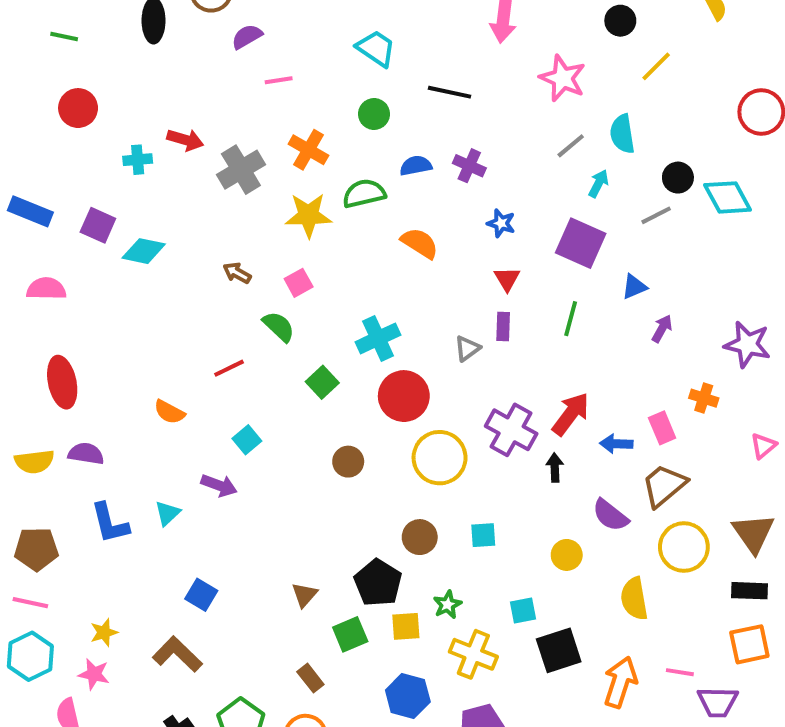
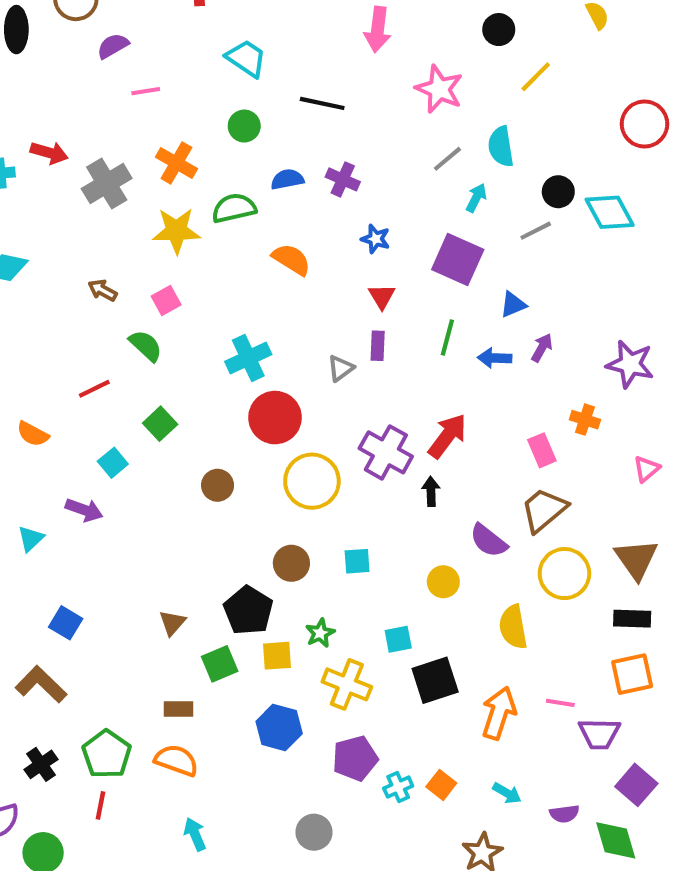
green square: (322, 382) -> (160, 424), moved
blue arrow: (616, 444) -> (495, 358), moved
brown rectangle: (310, 678) -> (179, 709), turned -52

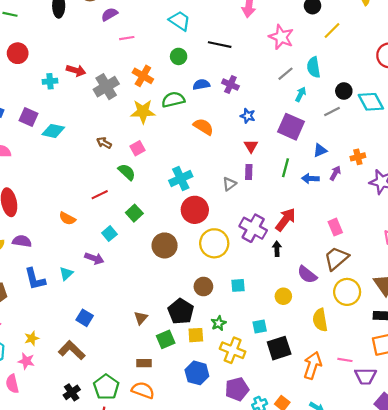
orange cross: (585, 420) -> (358, 157), moved, turned -32
brown circle: (218, 485) -> (165, 245), size x1.5

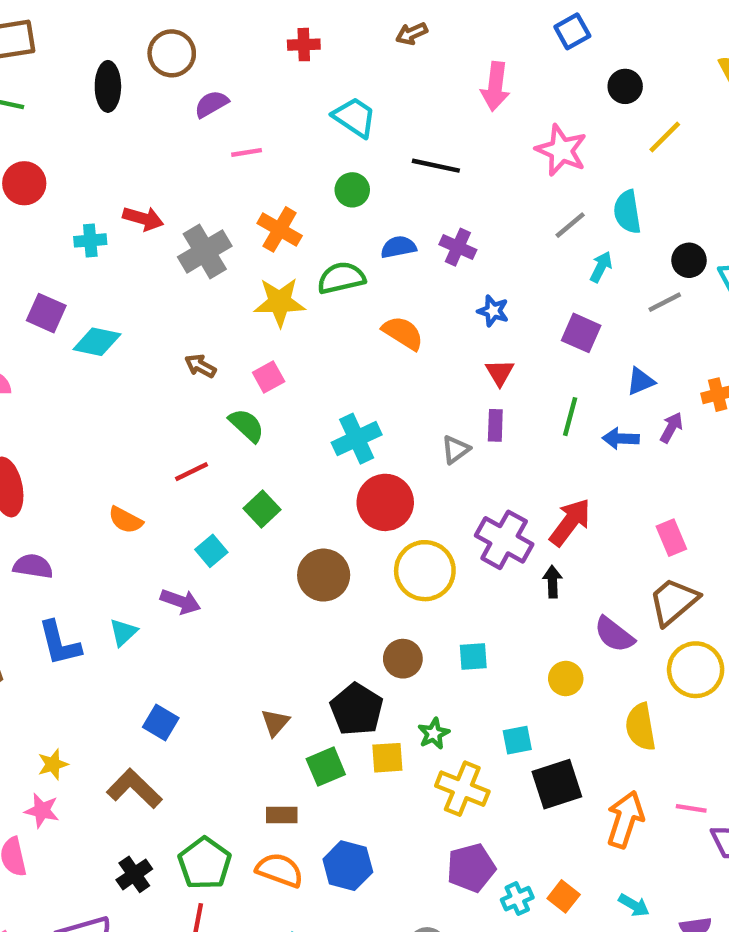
purple square: (291, 127) -> (581, 333), size x0.7
blue hexagon: (197, 373) -> (348, 866), moved

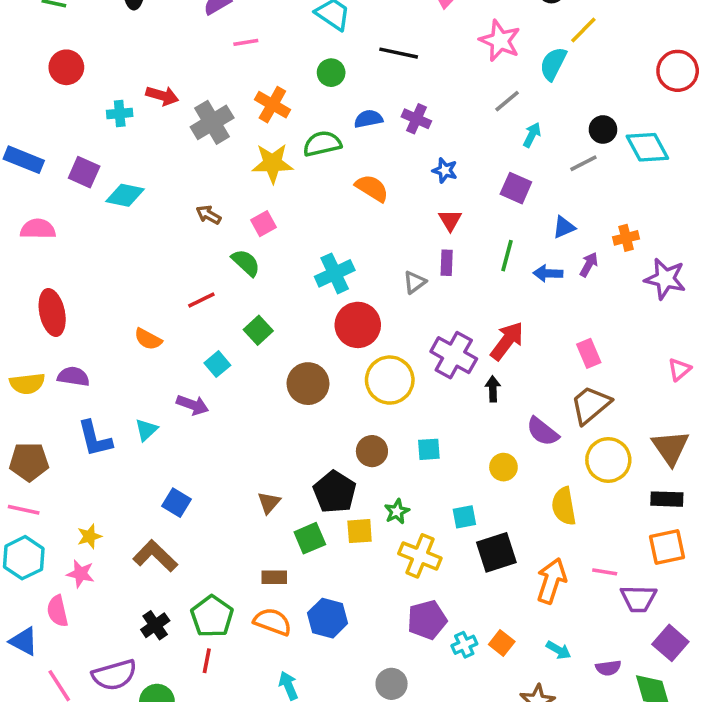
cyan semicircle: (627, 212) -> (553, 64), moved, turned 36

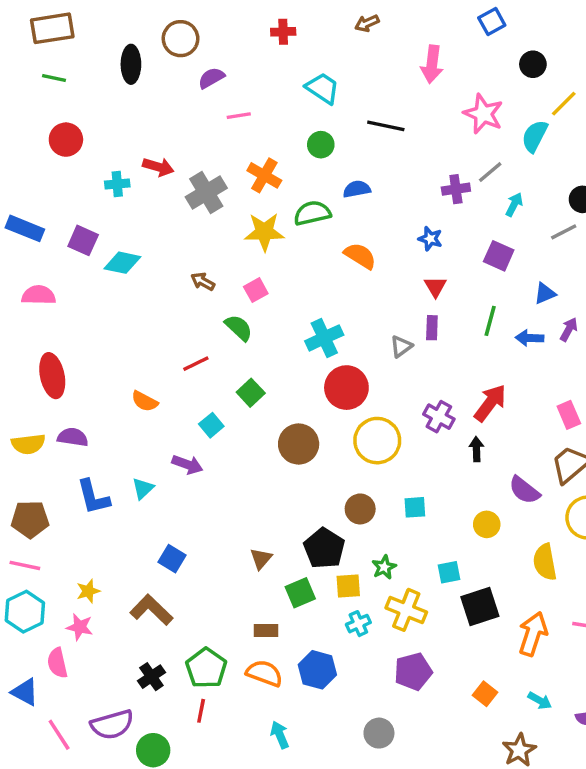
purple cross: (416, 119) -> (456, 189), moved, turned -32
purple cross: (454, 355) -> (439, 417), size x0.7
cyan cross: (464, 645) -> (358, 624), moved

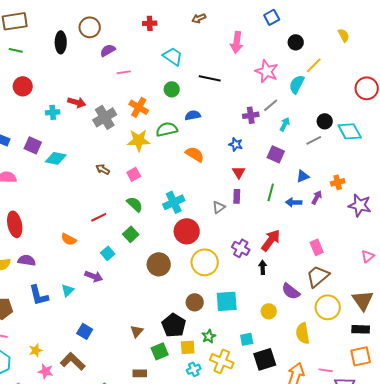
green semicircle: (239, 328) -> (135, 204), moved
cyan square: (415, 507) -> (227, 301), size x1.6
pink star: (80, 627) -> (46, 371), moved

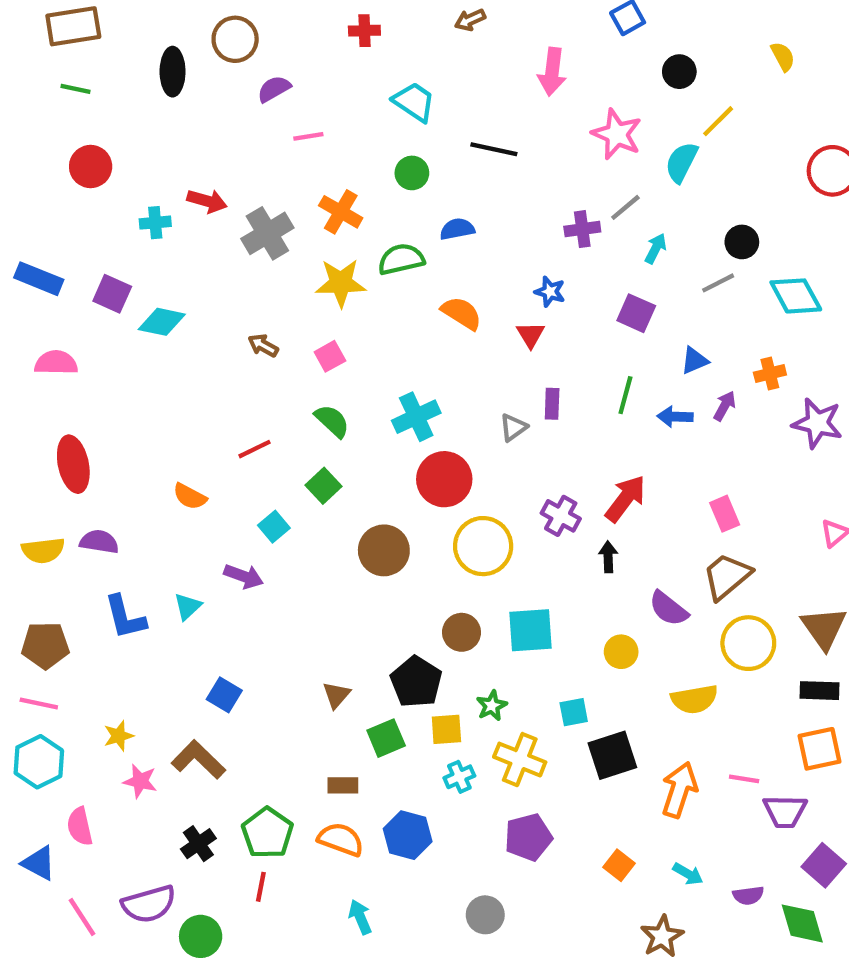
cyan diamond: (350, 131) -> (796, 296), moved
red triangle: (239, 172) -> (531, 335), moved
yellow semicircle: (303, 333) -> (694, 699), turned -90

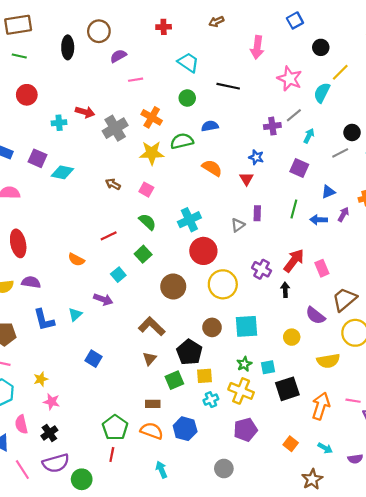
pink square: (330, 356) -> (146, 190), turned -32
pink rectangle: (725, 514) -> (322, 268), moved
green star: (492, 706) -> (244, 364), moved
brown L-shape: (198, 760) -> (152, 326), moved
black cross: (198, 844) -> (49, 433), moved

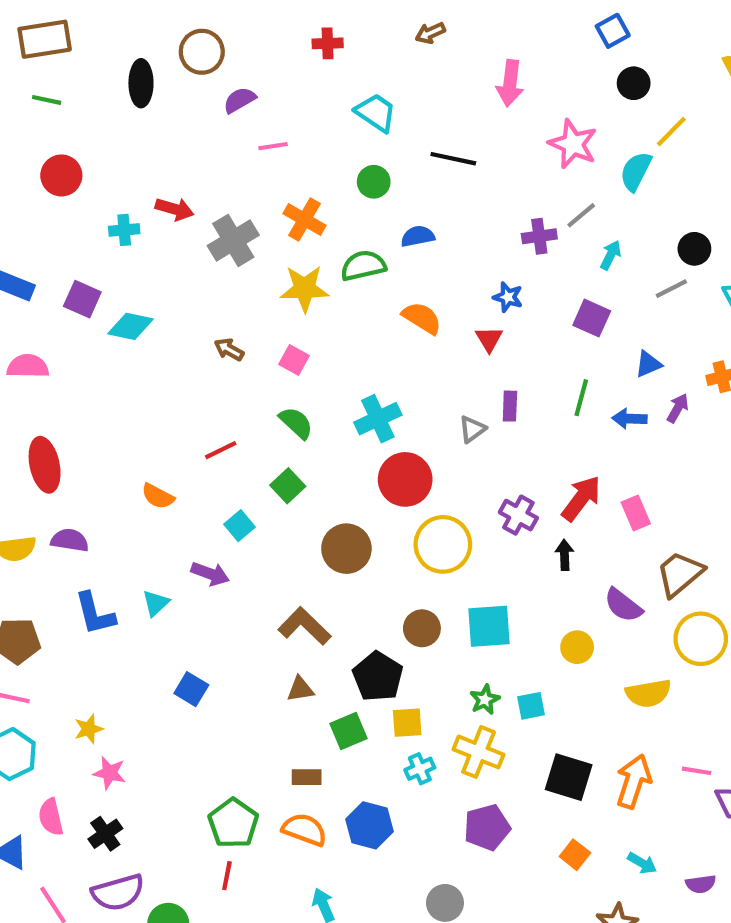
blue square: (295, 20) -> (613, 31), moved
brown triangle: (150, 359) -> (300, 689), turned 40
black square: (287, 389) -> (569, 777), moved, turned 35

